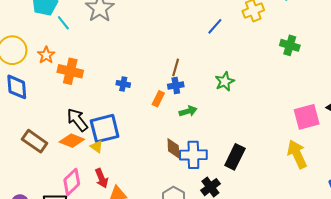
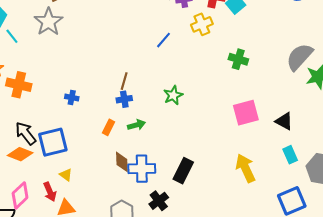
orange rectangle: (158, 99) -> (109, 127), moved
pink square: (307, 117) -> (246, 113), moved
yellow triangle: (97, 147) -> (66, 175), moved

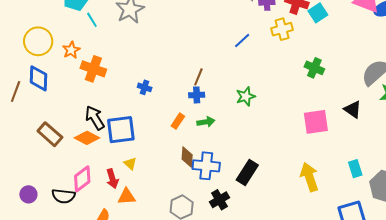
black triangle: (284, 121) -> (353, 110), moved

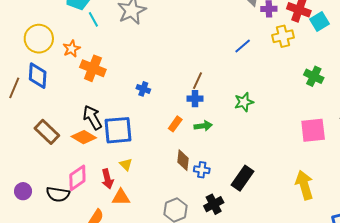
blue cross: (206, 166) -> (202, 170), size x0.6

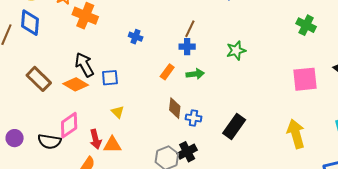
blue square: (118, 130) -> (110, 78), size x0.6
red arrow: (107, 179) -> (96, 139), moved
black cross: (214, 204) -> (187, 152), moved

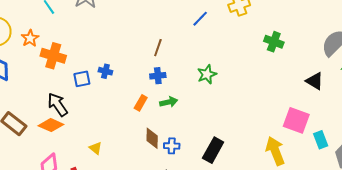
brown line: (190, 29) -> (158, 48), moved
blue square: (110, 78) -> (82, 79), moved
pink square: (305, 79) -> (296, 120), moved, turned 32

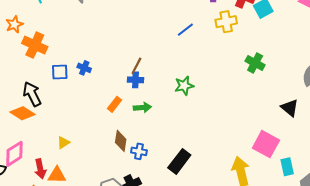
brown line: (158, 48) -> (136, 66), moved
yellow triangle: (96, 148) -> (63, 143), turned 40

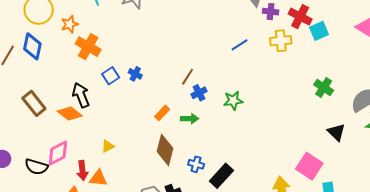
green cross: (255, 63) -> (324, 87), moved
blue square: (60, 72) -> (111, 76), turned -36
blue cross: (135, 80) -> (199, 93), moved, turned -35
brown diamond: (121, 141) -> (165, 150), size x1.4
blue cross: (139, 151) -> (196, 164), moved

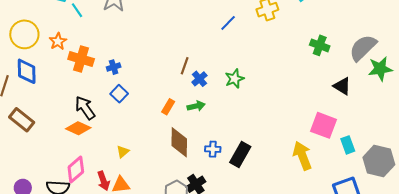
blue cross: (135, 74) -> (114, 67), moved, turned -32
blue square: (111, 76) -> (119, 94), moved
brown rectangle: (34, 103) -> (22, 120), moved

